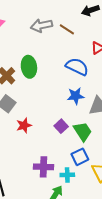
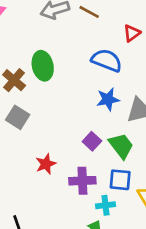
red star: (24, 125) -> (46, 164), moved
blue square: (80, 157) -> (120, 180), turned 36
purple cross: (44, 167) -> (82, 181), moved

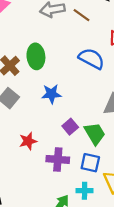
blue star: (108, 99) -> (51, 94), moved
cyan cross: (106, 205) -> (85, 191), moved

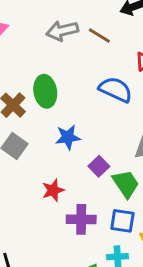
purple square: (70, 127) -> (99, 166), moved
red star: (28, 141) -> (53, 190), moved

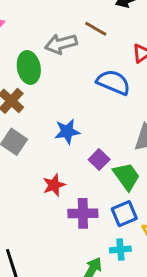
gray arrow: (62, 31) -> (61, 44), moved
green ellipse: (45, 91) -> (29, 67), moved
blue square: (122, 221) -> (124, 214), turned -30

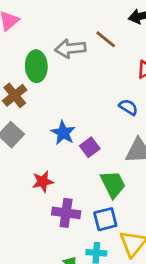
blue semicircle: (113, 82) -> (128, 107), moved, size x0.6
blue star: (67, 132) -> (63, 133), turned 30
purple square: (99, 160) -> (90, 147), moved

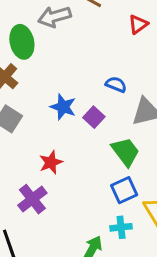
blue semicircle: (128, 107) -> (116, 85), moved
purple cross: (66, 213) -> (32, 199), moved, turned -36

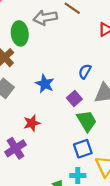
blue semicircle: (116, 85) -> (85, 71), turned -88
purple square: (94, 117) -> (74, 99), moved

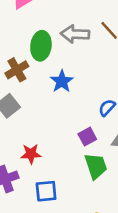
blue star: (45, 84) -> (62, 81), moved
blue square: (83, 149) -> (46, 191), moved

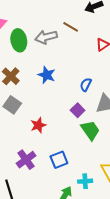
green ellipse: (41, 46) -> (19, 40), moved
red star: (31, 154) -> (38, 125), moved

